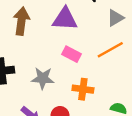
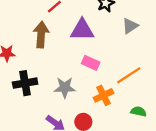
orange line: (110, 50) -> (129, 75), moved
orange cross: (83, 89) -> (104, 95), turned -30

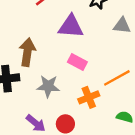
gray triangle: (130, 26) -> (122, 26), turned 36
brown arrow: (41, 35) -> (27, 52), moved

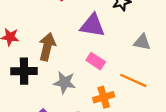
gray triangle: (122, 26) -> (142, 42), moved
orange line: (117, 78) -> (133, 80), turned 48

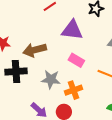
brown arrow: (47, 47) -> (35, 50), turned -115
orange cross: (104, 97) -> (73, 90), moved

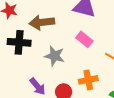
orange cross: (73, 90) -> (88, 80), moved

